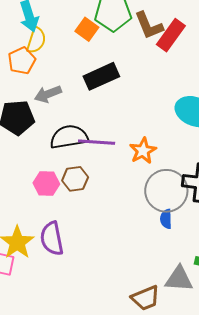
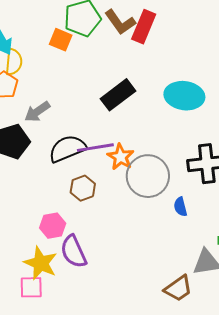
black rectangle: (101, 76) -> (118, 95), moved
orange star: (143, 151) -> (121, 157), moved
pink hexagon: (46, 184) -> (53, 226), moved
gray circle: (166, 191) -> (148, 176), moved

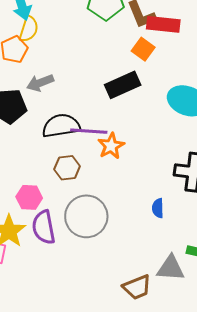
red rectangle: (144, 27) -> (163, 24), turned 60
orange square: (61, 40) -> (143, 49), moved
gray circle: (148, 176) -> (86, 216), moved

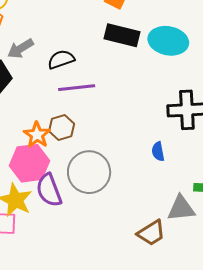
black rectangle: (123, 85) -> (122, 35), moved, turned 48
black semicircle: (61, 126) -> (61, 59), moved, size x0.7
orange star: (111, 146) -> (37, 135), moved
pink hexagon: (29, 197) -> (29, 163), size x1.5

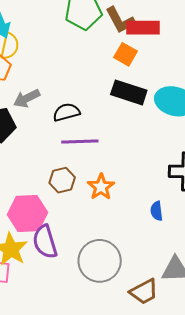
orange star: (37, 135) -> (101, 187), moved
gray circle: (89, 172) -> (100, 261), moved

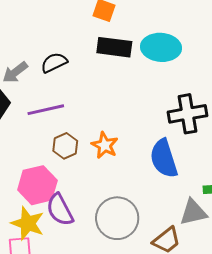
black semicircle: (66, 112) -> (54, 63), moved
purple line: (80, 141) -> (46, 110), moved
blue semicircle: (157, 211) -> (164, 158), size x2.0

